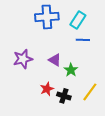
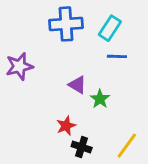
purple star: (23, 59) -> (19, 66), moved
yellow line: (90, 92) -> (127, 146), moved
black cross: (64, 96) -> (82, 147), moved

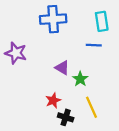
cyan rectangle: (110, 28) -> (102, 21), moved, turned -42
purple star: (19, 66) -> (16, 53), turned 30
yellow line: (127, 146) -> (92, 107), moved, turned -60

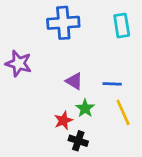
blue line: (94, 45) -> (112, 84), moved
green star: (80, 79) -> (85, 108), moved
yellow line: (92, 107) -> (123, 112), moved

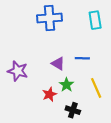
purple star: (19, 64) -> (18, 71), moved
blue line: (112, 84) -> (82, 58), moved
black cross: (78, 141) -> (73, 110), moved

